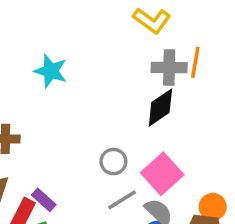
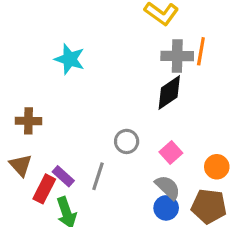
pink square: (162, 174) -> (171, 153), size x0.6
gray line: (122, 200) -> (98, 176), moved, turned -40
orange circle: (213, 207) -> (217, 167), moved

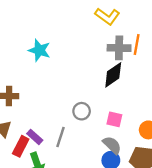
pink square: (171, 153) -> (114, 119), turned -35

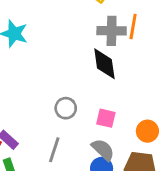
black diamond: (113, 75) -> (104, 64), turned -64
gray line: (60, 137) -> (54, 150), moved

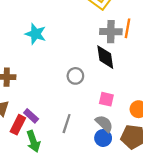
gray circle: (66, 108) -> (75, 76), moved

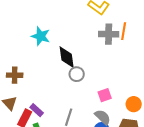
black diamond: (105, 57) -> (67, 57), moved
pink square: (106, 99) -> (105, 95), turned -32

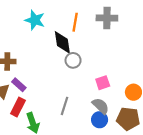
orange line: (124, 31) -> (75, 22), moved
purple rectangle: (37, 110) -> (19, 85), moved

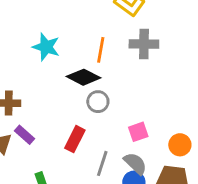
black diamond: (62, 42) -> (84, 77), turned -55
gray line: (65, 106) -> (102, 163), moved
red rectangle: (18, 107) -> (75, 139), moved

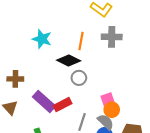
purple rectangle: (25, 135) -> (44, 101), moved, size x1.6
red rectangle: (75, 139) -> (63, 105), turned 36
orange circle: (180, 145) -> (112, 110), moved

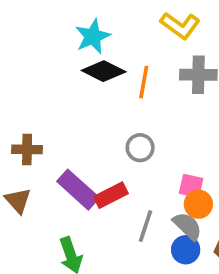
cyan star: (42, 39) -> (93, 36), moved, turned 30
black diamond: (69, 60) -> (104, 71), moved
pink square: (108, 99) -> (191, 186), turned 32

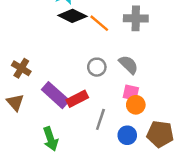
orange line: (144, 82) -> (99, 23), turned -60
brown cross: (27, 149) -> (21, 68), turned 30
gray semicircle: (187, 226) -> (128, 65), moved

